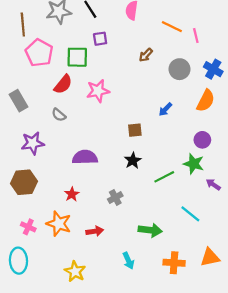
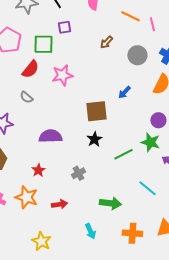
brown square: (135, 130) -> (96, 111), size x1.6

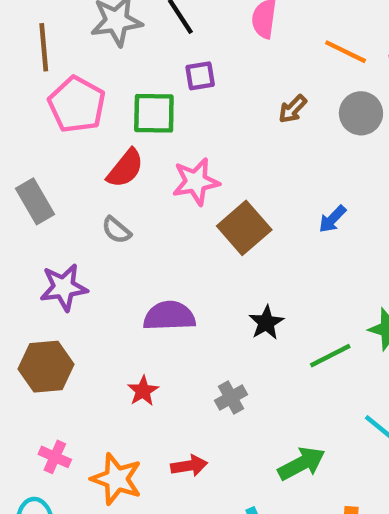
gray circle: (137, 55) -> (361, 113), moved
brown square: (96, 111) -> (244, 228), moved, turned -35
orange star: (26, 197) -> (116, 479), moved
green arrow: (110, 203) -> (302, 464), turned -35

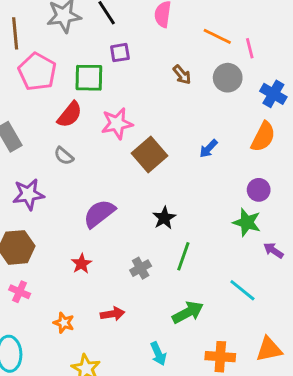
brown arrow: (293, 109) -> (182, 75), turned -84
purple semicircle: (169, 316) -> (99, 213), turned -36
green line: (330, 356) -> (183, 256), moved, turned -44
pink cross: (55, 457) -> (20, 292), moved
orange star: (116, 479) -> (64, 323), size x0.6

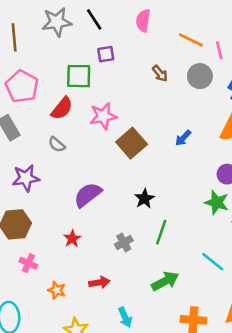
pink pentagon: (37, 72) -> (22, 86), moved
pink cross: (20, 292) -> (28, 263), moved
cyan arrow: (158, 354) -> (125, 317), moved

